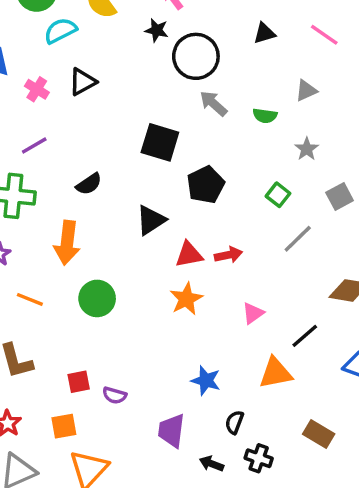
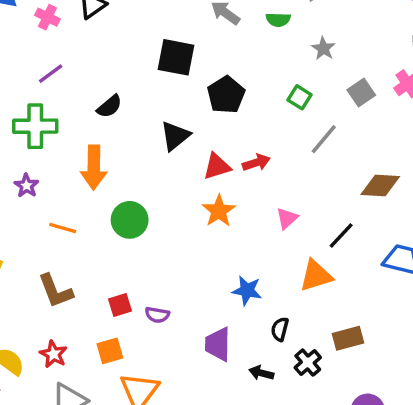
brown rectangle: (319, 434) -> (348, 338), moved, turned -40
black cross: (259, 458) -> (308, 363), turned 36

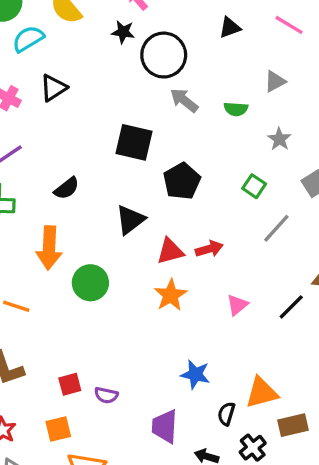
green circle: (130, 220) -> (90, 283), moved
black line: (341, 235) -> (291, 307), moved
orange triangle: (316, 276) -> (262, 393), moved

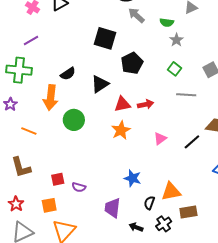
gray star: (279, 139) -> (176, 40), moved
black semicircle: (67, 188) -> (68, 74), moved
gray line: (276, 228) -> (186, 95), turned 48

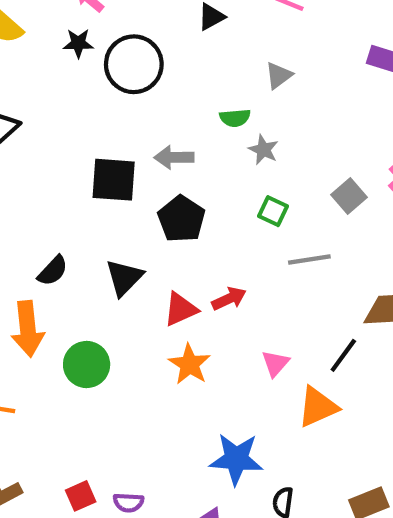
gray arrow: (136, 15) -> (174, 157), moved, turned -30
blue star: (133, 178) -> (236, 459), size x1.4
orange triangle: (171, 192) -> (318, 407), moved

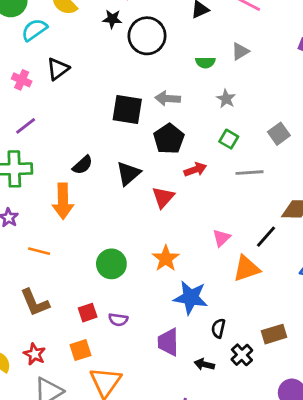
green semicircle: (235, 118) -> (205, 62), moved
red arrow: (229, 299) -> (195, 170), moved
red triangle: (181, 309) -> (163, 197), turned -30
orange star: (190, 364) -> (166, 259), moved
green circle: (87, 365) -> (111, 264), moved

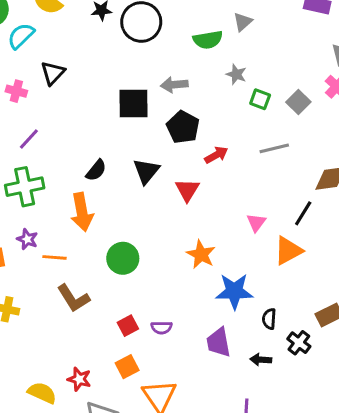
green semicircle: (205, 62) -> (208, 40), size x1.4
green square: (229, 139) -> (260, 99), moved
orange line: (39, 251) -> (55, 257), moved
green circle: (111, 264) -> (123, 258), moved
brown L-shape: (35, 303) -> (73, 298), moved

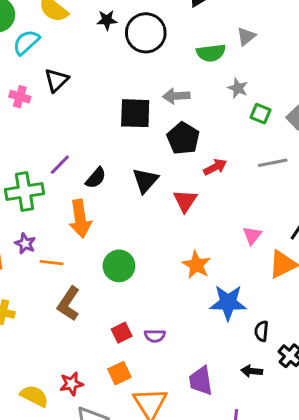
purple line: (29, 139) -> (60, 165), moved
brown L-shape: (73, 298) -> (69, 304), turned 64
purple trapezoid: (219, 342) -> (201, 381), moved
red star: (79, 379) -> (71, 384), turned -30

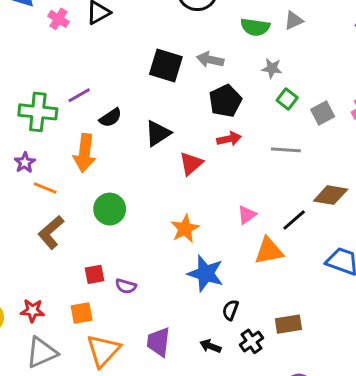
gray star: (238, 88) -> (272, 68), turned -30
black pentagon: (183, 138) -> (225, 101), moved

